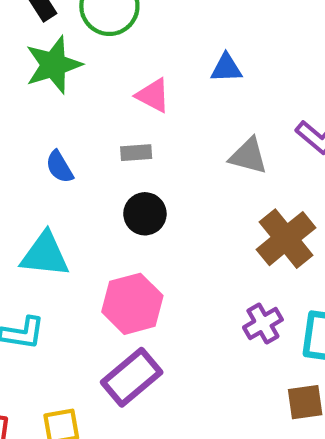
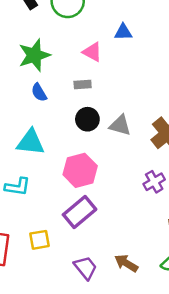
green star: (53, 65) -> (34, 55), moved
blue triangle: (226, 68) -> (123, 32), moved
gray triangle: (248, 156) -> (120, 125), moved

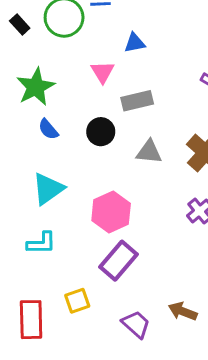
pink triangle: (92, 52) -> (102, 72), turned 40
gray rectangle: (83, 85) -> (137, 101), moved, size x1.5
black circle: (87, 119) -> (101, 132), moved
cyan triangle: (31, 142) -> (48, 189), turned -32

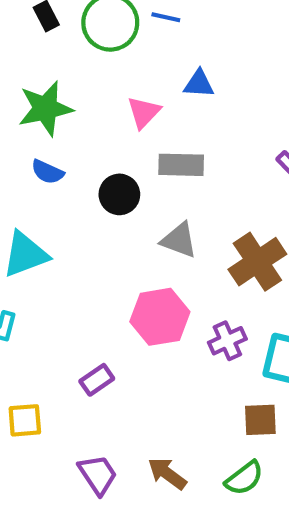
blue semicircle: (48, 129) -> (47, 172), turned -40
pink hexagon: (111, 212) -> (160, 317), moved
purple rectangle: (119, 261) -> (97, 380), size x0.6

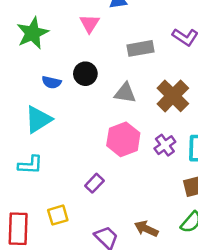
gray rectangle: (181, 165) -> (141, 48), moved
blue semicircle: (47, 172) -> (52, 82), moved

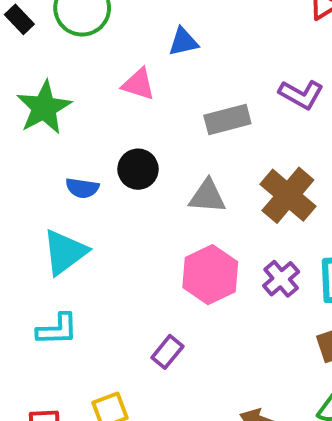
pink triangle: (90, 24) -> (139, 84), turned -40

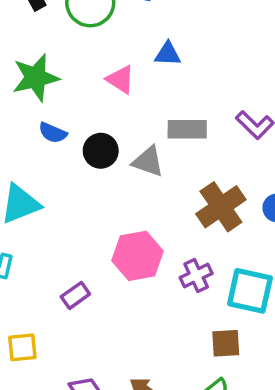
blue semicircle: (82, 188) -> (53, 133), moved
gray triangle: (207, 196) -> (148, 161), moved
purple rectangle: (167, 352) -> (75, 295), moved

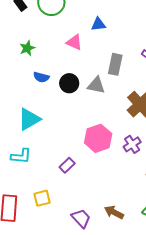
green star: (36, 78) -> (27, 48), size x0.6
gray rectangle: (187, 129) -> (115, 64), turned -70

